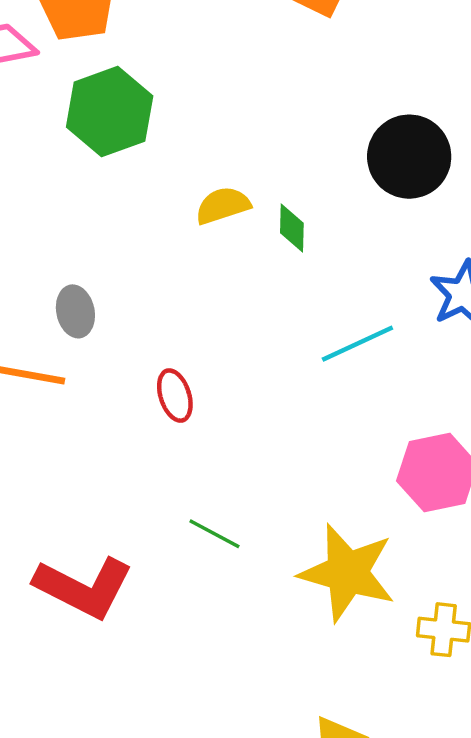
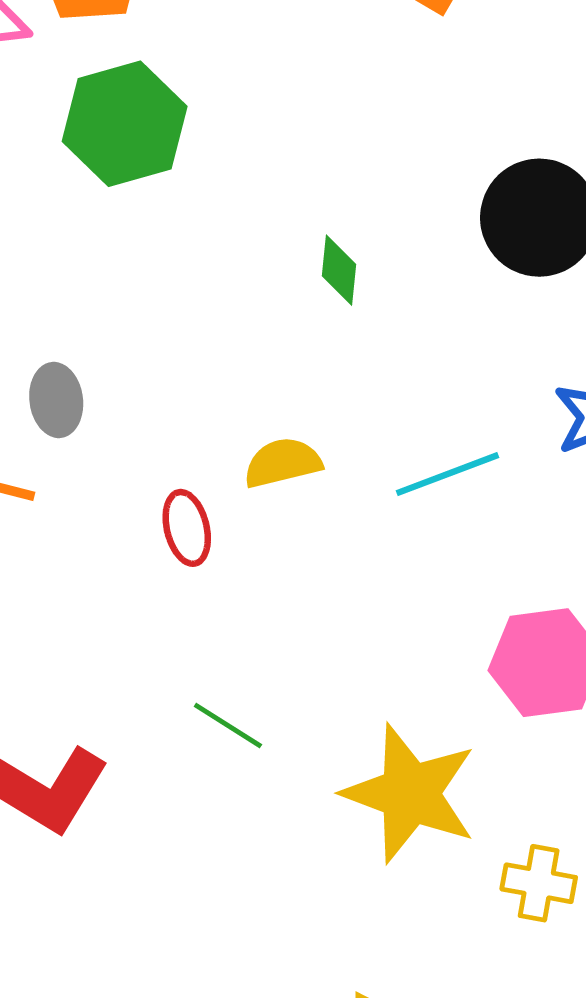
yellow semicircle: (223, 205) -> (283, 463), moved
green diamond: (292, 228) -> (339, 270), moved

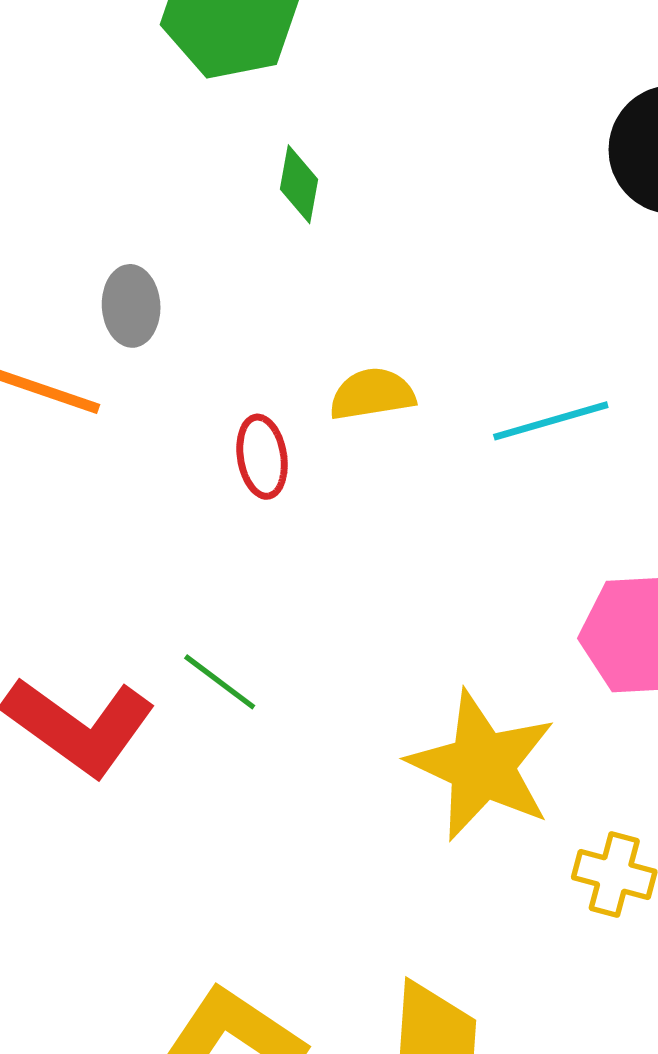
green diamond: (339, 270) -> (299, 184), moved
green line: (228, 725) -> (220, 682), moved

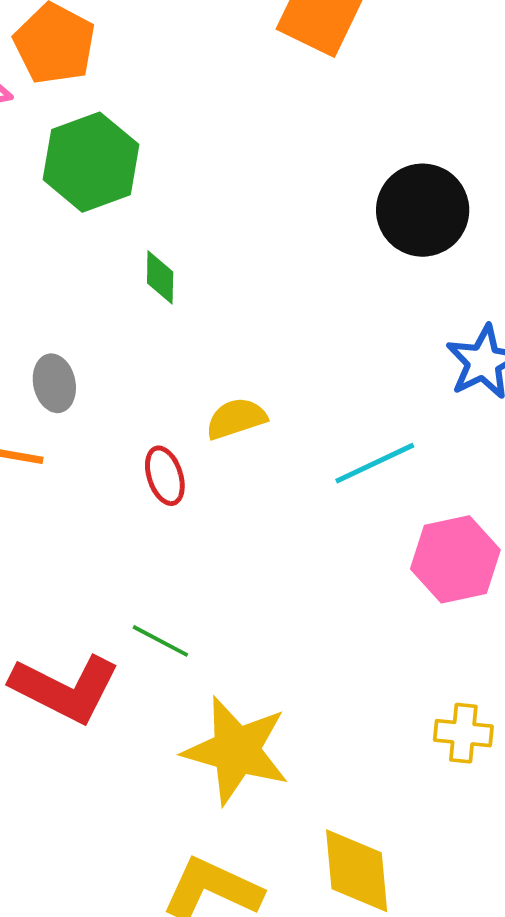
cyan line: (551, 421) -> (375, 463), moved
yellow star: (482, 766) -> (236, 750), moved

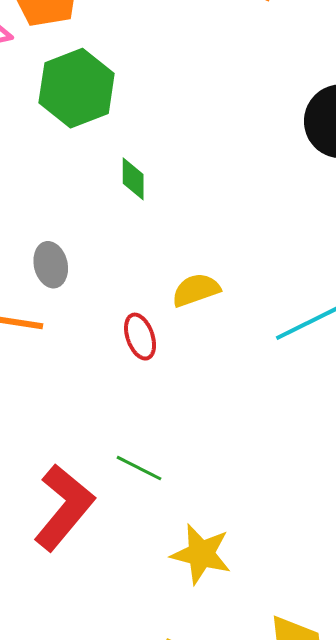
red L-shape: (65, 688) -> (64, 507), turned -76
yellow star: (236, 750) -> (201, 554), size x0.7

